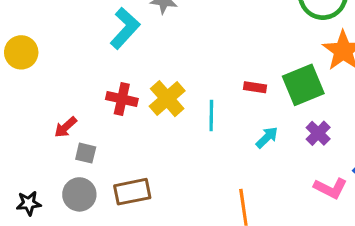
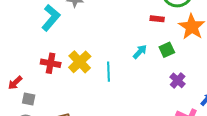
green square: (303, 85) -> (167, 50), size x0.6
red rectangle: (255, 87) -> (157, 19), moved
cyan arrow: (267, 137) -> (140, 52), moved

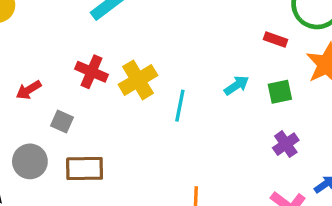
gray square: (29, 99) -> (62, 122), moved

